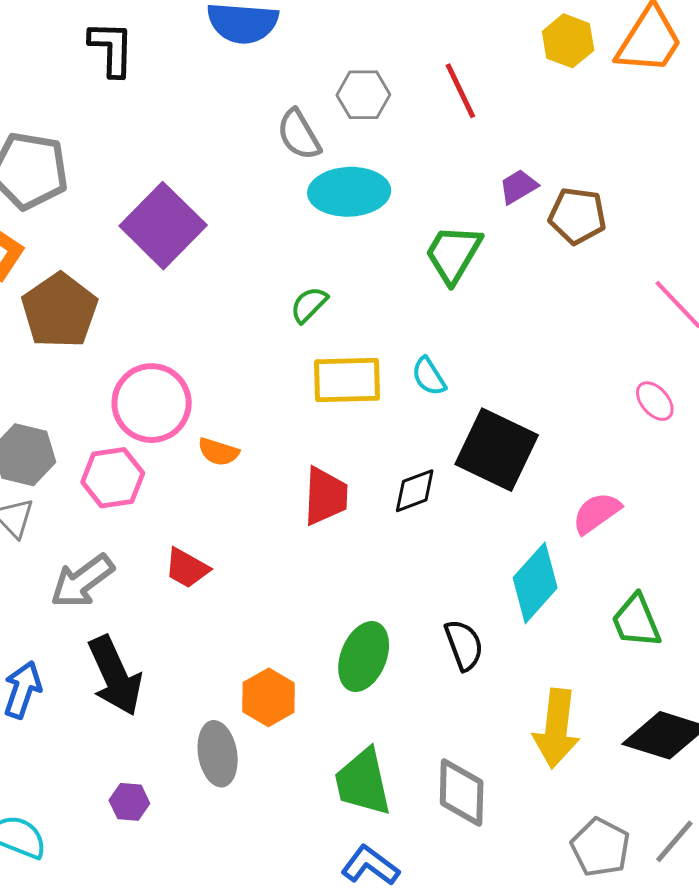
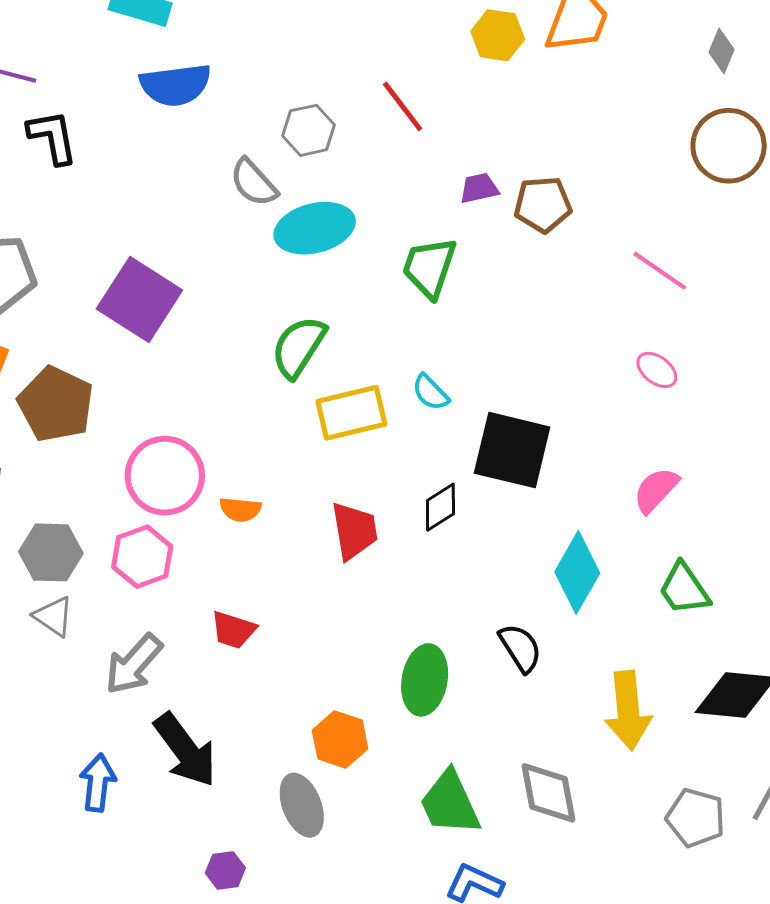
purple trapezoid: (518, 187) -> (479, 188), turned 30
green semicircle: (309, 305) -> (299, 347), size x1.6
pink semicircle: (597, 513) -> (656, 490), moved

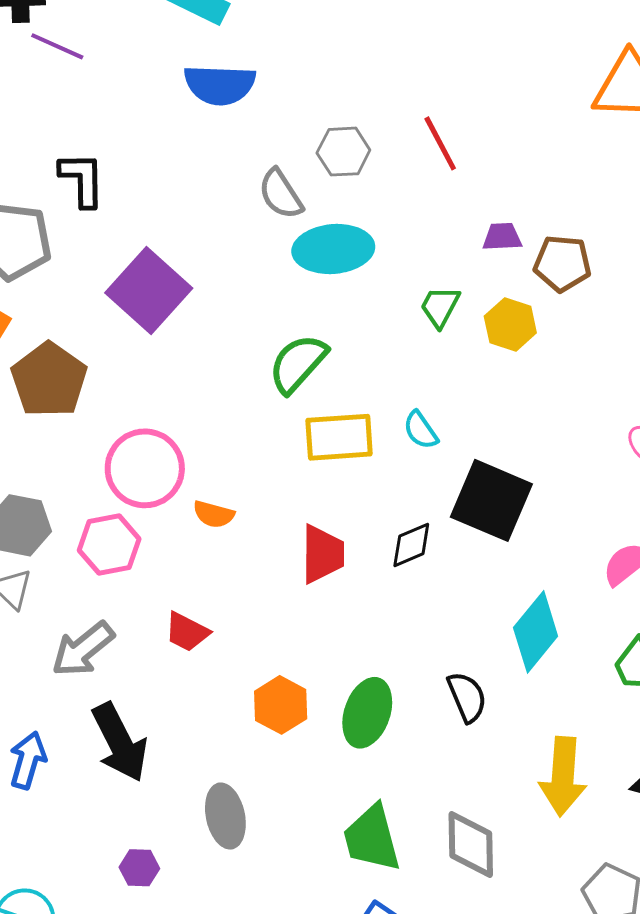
yellow hexagon: (498, 35) -> (510, 324), moved
black L-shape: (53, 137) -> (82, 179), moved
green trapezoid: (429, 267) -> (440, 307), size x0.7
orange hexagon: (340, 740) -> (281, 705), moved

